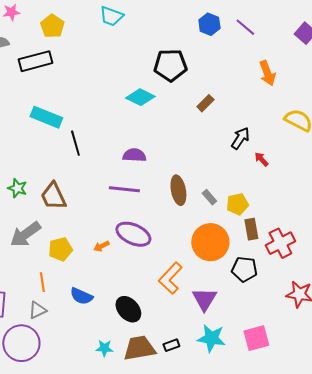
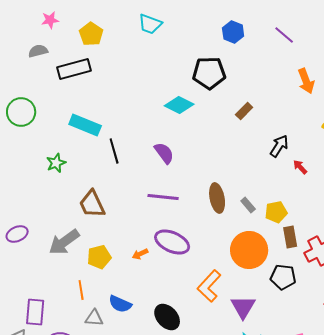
blue hexagon: (209, 24) -> (233, 32), moved
purple semicircle: (134, 155) -> (164, 153), moved, turned 50
green star: (17, 188) -> (56, 163), moved, turned 30
gray triangle: (37, 310) -> (94, 318), moved, turned 30

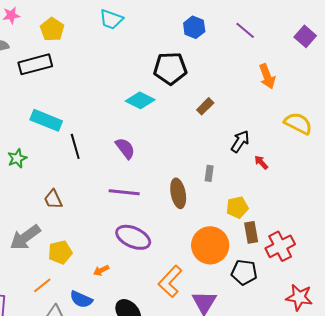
brown trapezoid: (92, 204) -> (53, 199), size x0.7
gray rectangle: (248, 205) -> (209, 173), moved, turned 49
orange arrow: (140, 254) -> (101, 270), moved
orange line: (81, 290) -> (42, 285), turned 60

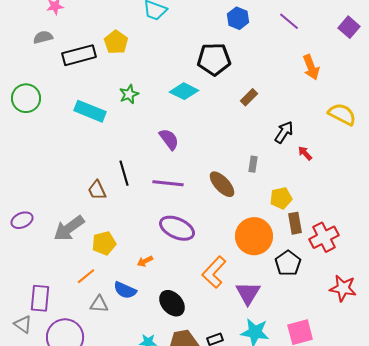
yellow pentagon: (52, 29) -> (116, 42), moved
black line: (75, 146) -> (124, 173), moved
green star: (17, 158) -> (129, 94), moved
brown ellipse: (178, 193) -> (222, 184), turned -32
black pentagon: (244, 272) -> (288, 263), turned 30

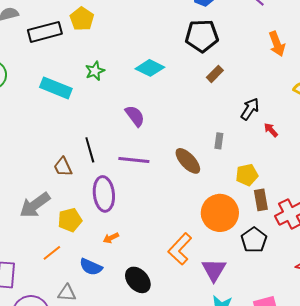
black pentagon: (214, 59) -> (202, 36), moved
purple ellipse: (177, 228) -> (104, 194), moved, turned 60
gray triangle: (99, 304) -> (67, 293), moved

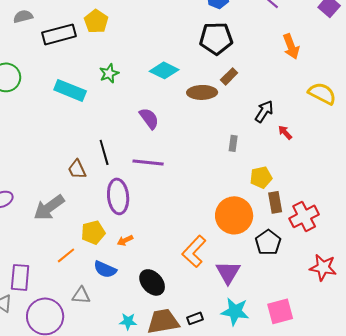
brown ellipse: (188, 161) -> (202, 92), moved, turned -48
yellow pentagon: (70, 220) -> (93, 232), moved

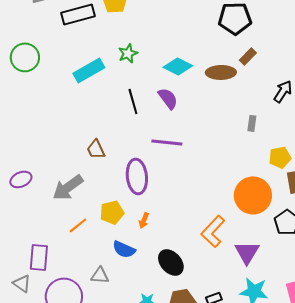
cyan diamond: (164, 70) -> (178, 66), moved
cyan rectangle: (70, 90) -> (89, 70), turned -52
black line: (104, 152) -> (133, 101), moved
orange arrow: (125, 240) -> (144, 220), turned -42
orange line: (66, 255) -> (78, 225), moved

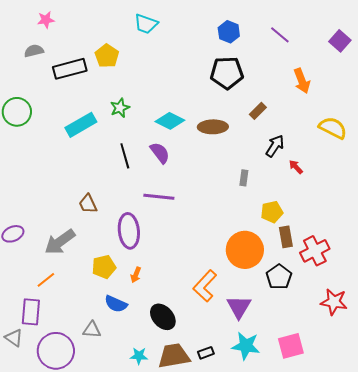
brown rectangle: (248, 56) -> (258, 111), moved
orange line: (78, 225) -> (46, 280), moved

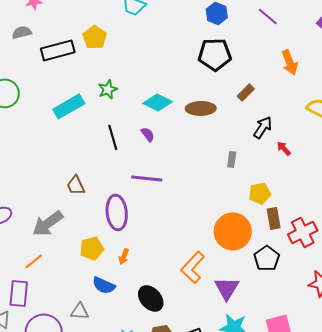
purple semicircle: (160, 153) -> (148, 134), size x0.7

